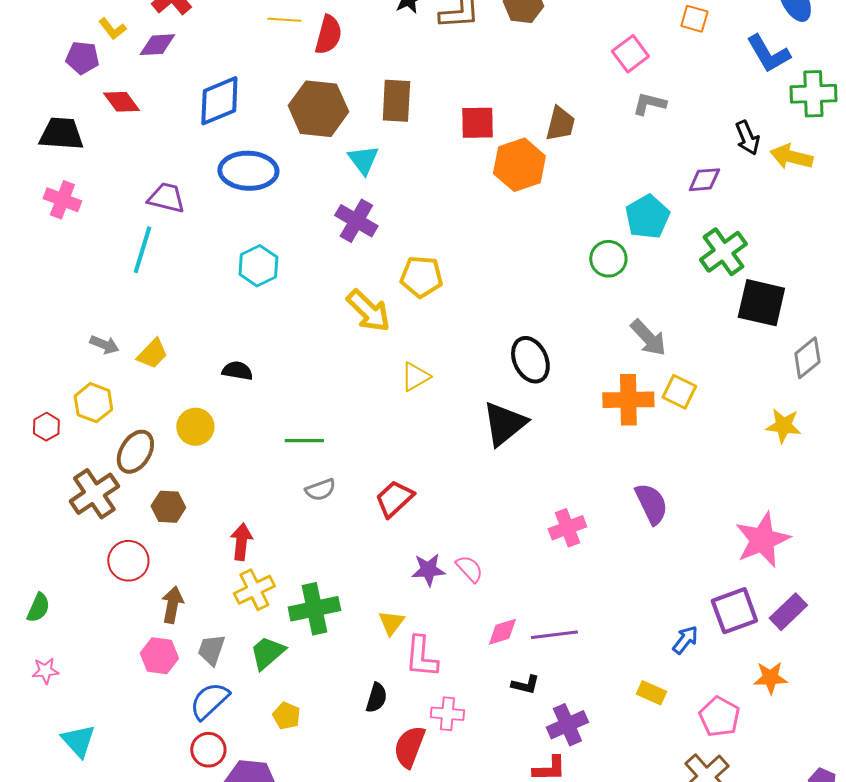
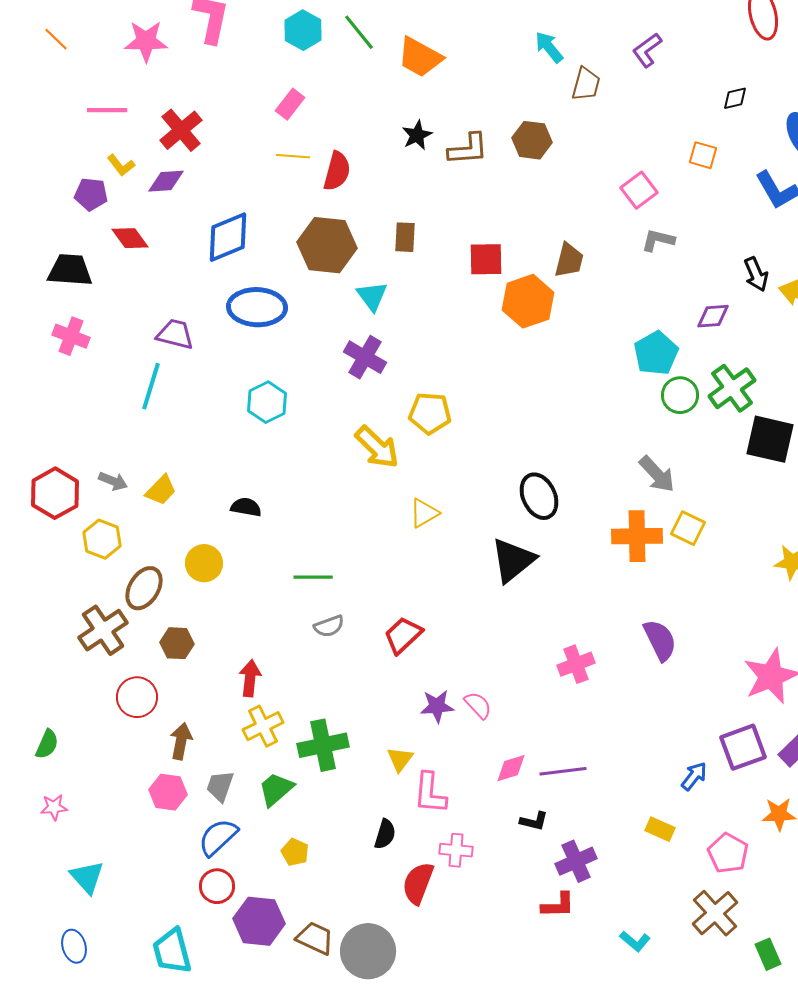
brown rectangle: (396, 101) -> (405, 237), size x0.7
green circle: (608, 259) -> (680, 395), moved
red hexagon: (46, 427) -> (55, 493), moved, size x1.8

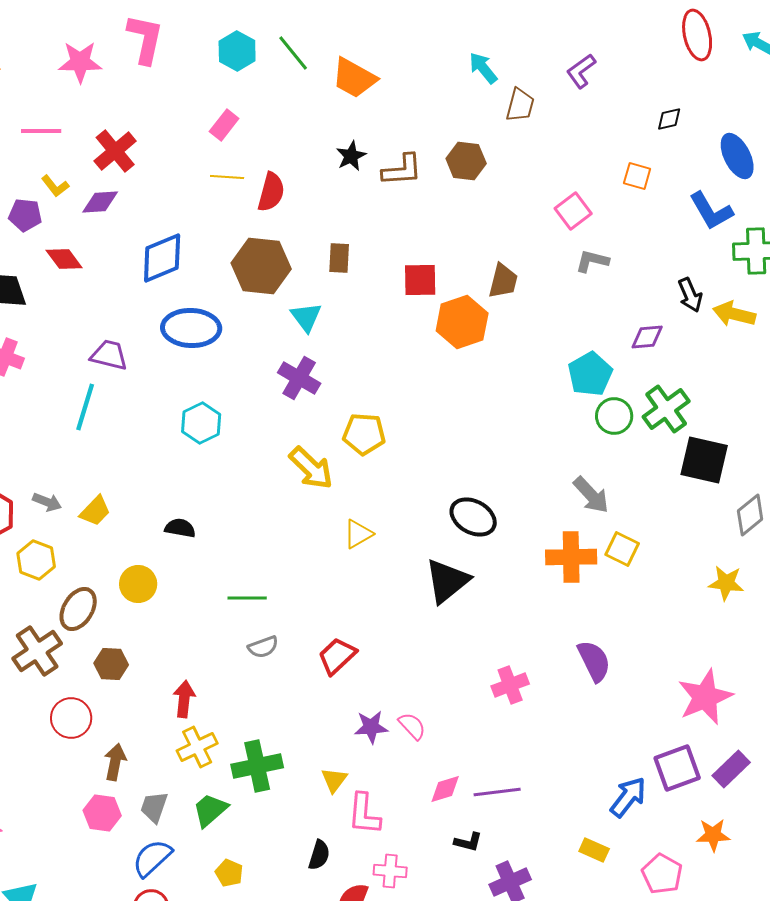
black ellipse: (539, 496) -> (473, 517), turned -36
blue arrow: (694, 776) -> (628, 797), size x1.4

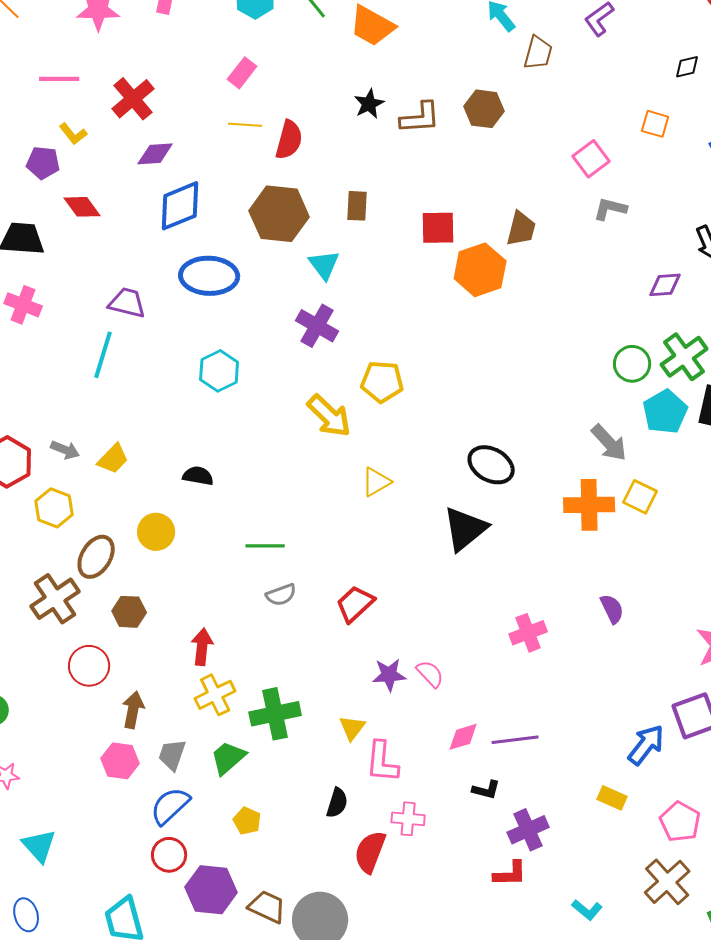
purple diamond: (100, 202) -> (155, 154), moved
cyan pentagon: (590, 374) -> (665, 412), moved
purple semicircle: (594, 661) -> (612, 609), size x0.7

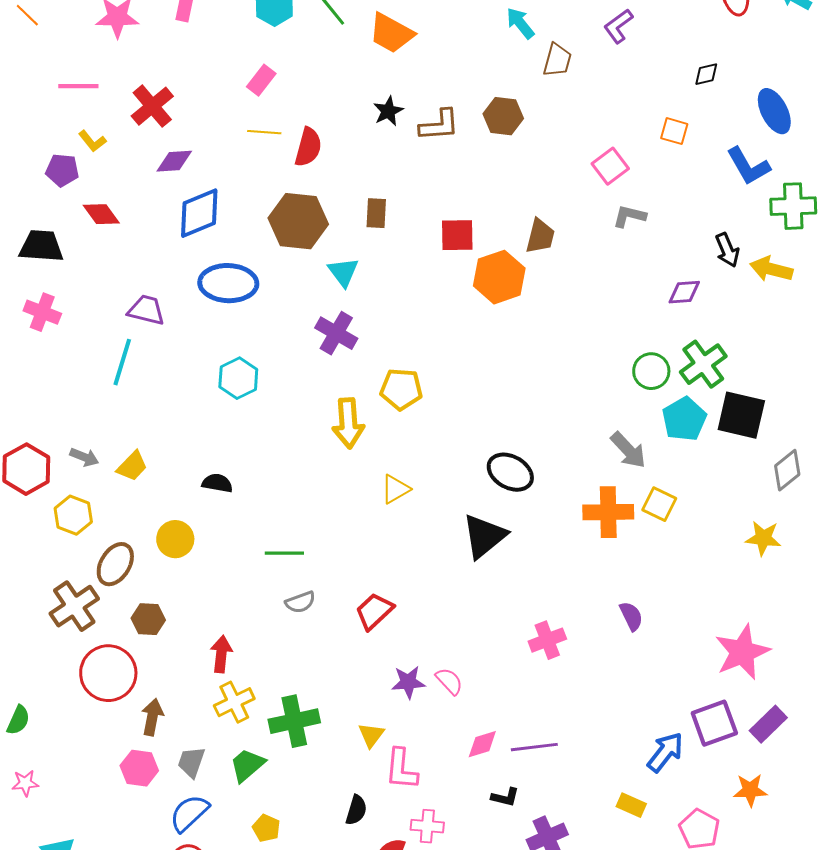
yellow arrow: (329, 416) -> (348, 423), turned 42
red circle: (89, 666) -> (108, 673), size x1.4

